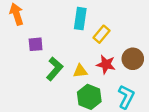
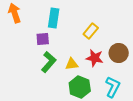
cyan rectangle: (80, 19) -> (54, 18), moved
purple square: (36, 44) -> (43, 39), moved

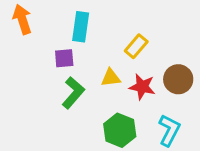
yellow triangle: (72, 64) -> (111, 78), moved

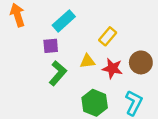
cyan rectangle: (81, 27) -> (64, 21), turned 40

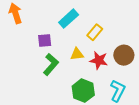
cyan rectangle: (64, 21) -> (69, 19), moved

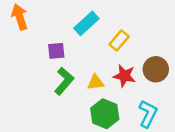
yellow triangle: (77, 54) -> (96, 82), moved

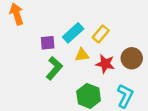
cyan rectangle: (86, 23) -> (73, 33), moved
yellow triangle: (96, 82) -> (82, 55), moved

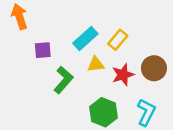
purple square: (48, 43) -> (43, 50), moved
red star: (105, 64) -> (123, 75), turned -30

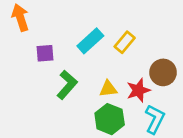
yellow triangle: (96, 64) -> (108, 89), moved
red star: (123, 75) -> (138, 90), moved

